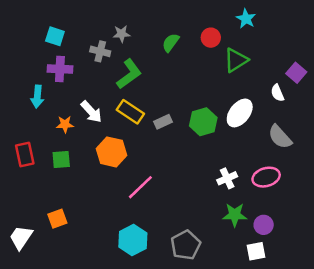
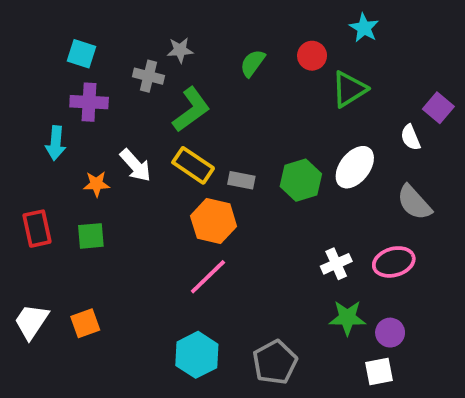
gray rectangle: (163, 122) -> (241, 180), turned 36
orange hexagon: (111, 152) -> (214, 221), moved
white trapezoid: (21, 237) -> (31, 321), moved

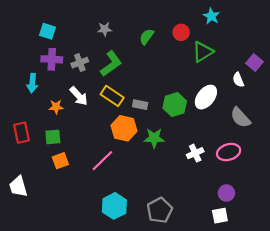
gray cross: (148, 76) -> (80, 63), moved, turned -35
pink line: (208, 277) -> (102, 161), moved
green star: (347, 318) -> (154, 138), moved
white trapezoid: (31, 321) -> (18, 187), turned -50
orange square: (85, 323) -> (60, 161), moved

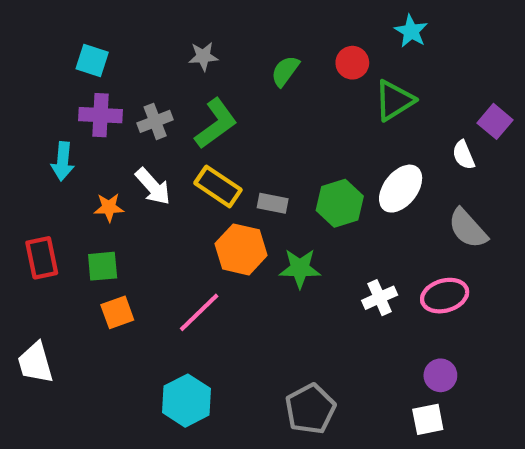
cyan hexagon: (114, 206) -> (187, 401), moved

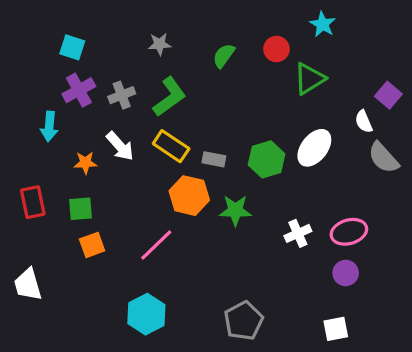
purple cross: (100, 115) -> (79, 90), turned -32
gray semicircle: (468, 228) -> (383, 158), moved
purple circle: (440, 375) -> (346, 273), moved

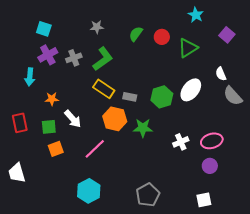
red circle: (276, 49) -> (162, 37), moved
purple square: (388, 95) -> (227, 35), moved
white arrow: (120, 146) -> (73, 119), moved

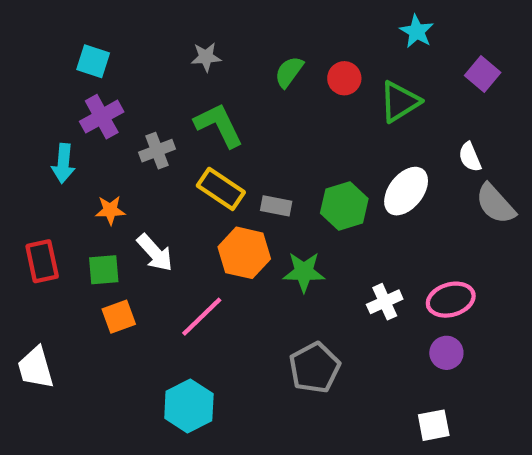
gray cross: (74, 58) -> (157, 151), moved
green L-shape: (103, 59) -> (219, 125), turned -80
gray pentagon: (148, 195) -> (315, 368), moved

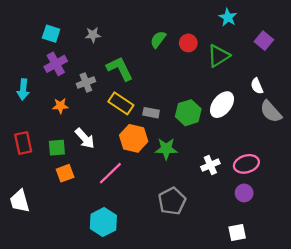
gray star: (206, 57) -> (93, 35), moved
cyan arrow: (63, 163) -> (23, 89), moved
orange star: (110, 210) -> (60, 106), moved

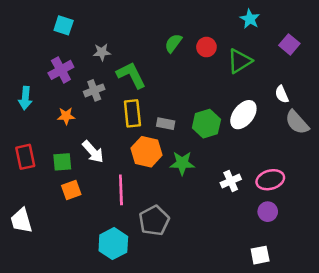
cyan square: (51, 34) -> (64, 25), moved
gray star: (93, 35) -> (102, 52), moved
yellow rectangle: (121, 103) -> (132, 113), turned 50
pink line: (110, 173) -> (121, 190), turned -48
gray pentagon: (172, 201) -> (154, 221), moved

